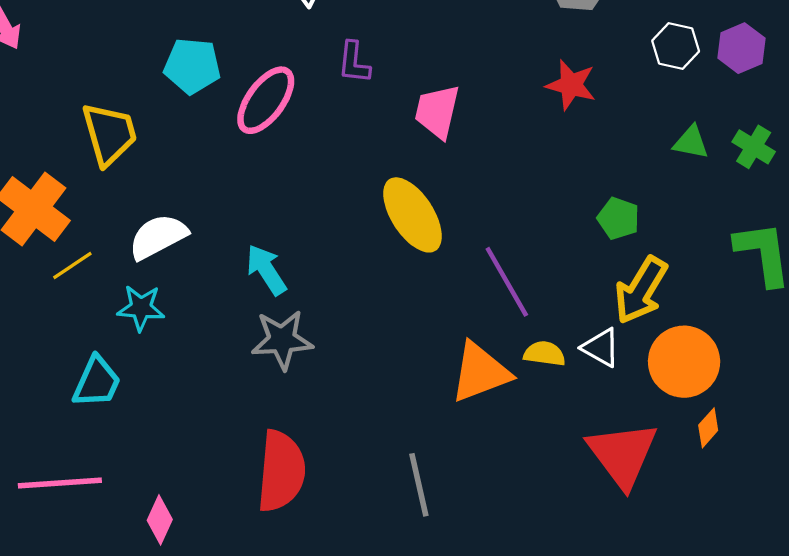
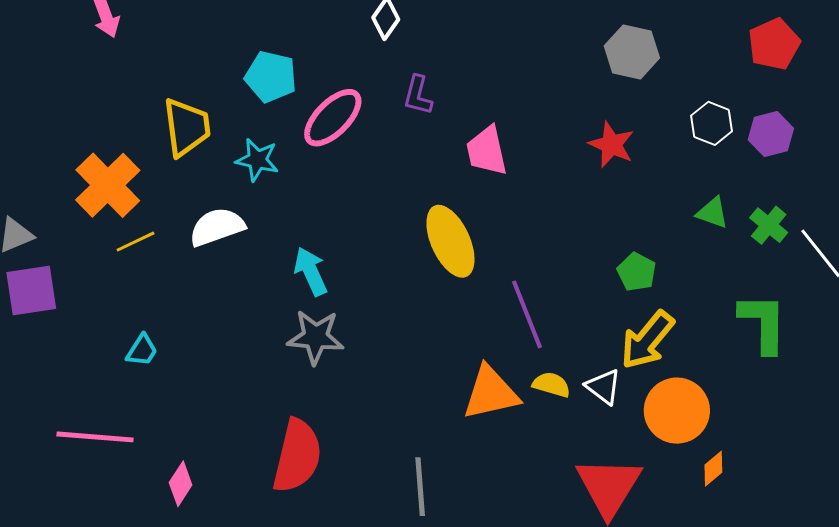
pink trapezoid: (437, 112) -> (487, 151), turned -34
cyan star: (141, 308) -> (257, 160), moved
cyan trapezoid: (97, 382) -> (142, 350), size x0.7
orange diamond: (708, 428) -> (713, 469), moved

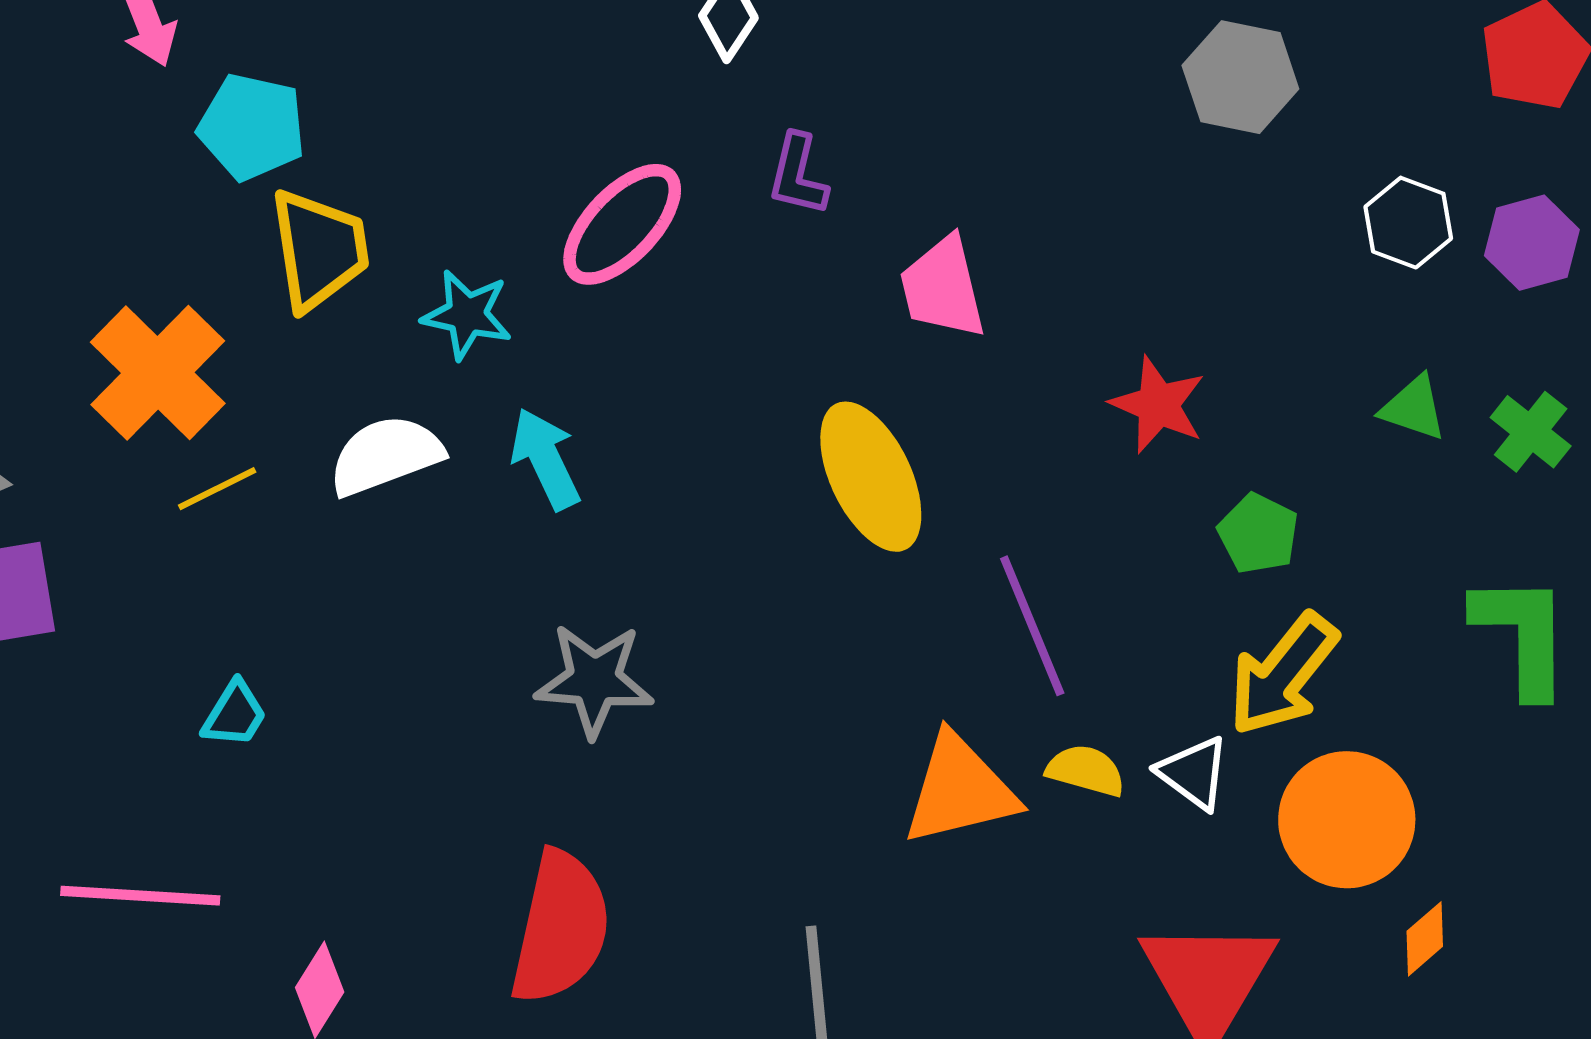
cyan pentagon: (271, 77) -> (252, 127), moved
red star: (612, 145) -> (1158, 405), moved
cyan arrow: (311, 271) -> (545, 459), moved

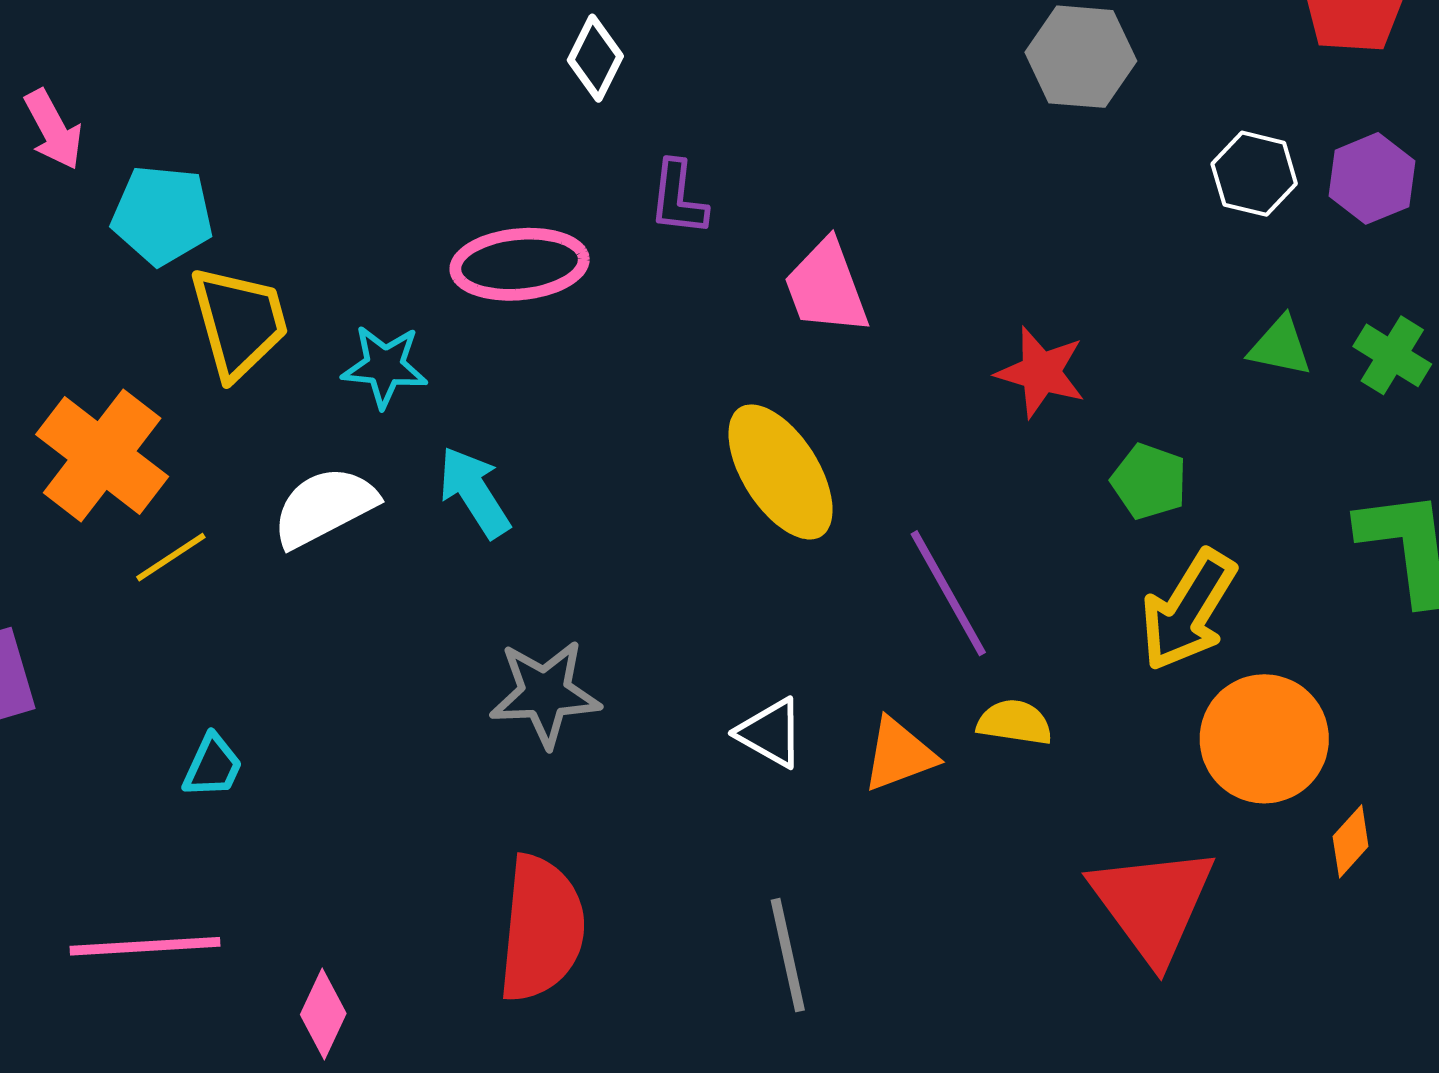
pink ellipse: (622, 224) -> (520, 264), turned 48
white triangle: (1194, 773) -> (771, 733), moved
orange triangle: (960, 790) -> (899, 755), size x0.7

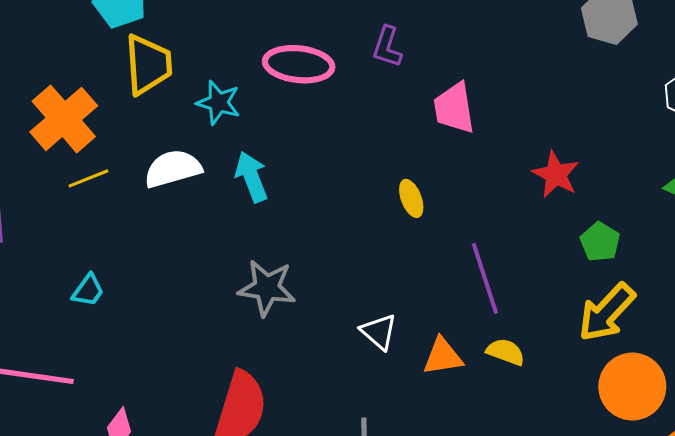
yellow ellipse: (781, 472) -> (411, 198), size x0.5

